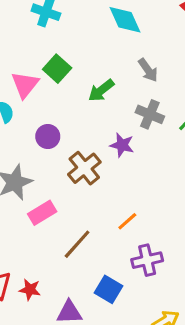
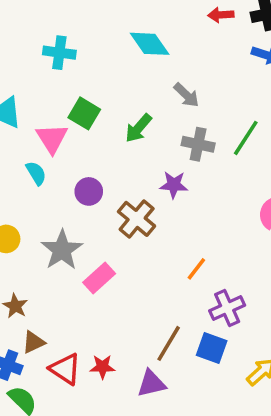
brown line: (77, 244) -> (169, 343), moved
blue square: (109, 289) -> (212, 348), moved

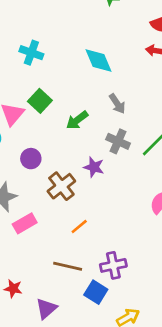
orange line: (196, 269) -> (79, 227), moved
brown line: (169, 343) -> (68, 266), moved, turned 60
purple triangle: (151, 384) -> (46, 309), turned -40

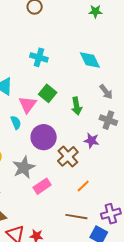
green arrow: (77, 120) -> (77, 106), turned -60
purple circle: (31, 159) -> (44, 137), size x1.6

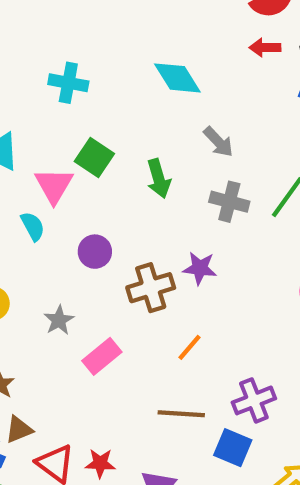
purple circle: (44, 137) -> (95, 252), size x0.6
purple star: (91, 141) -> (200, 268), moved
brown cross: (68, 156) -> (151, 288), turned 30
gray star: (24, 167) -> (59, 320), size x0.6

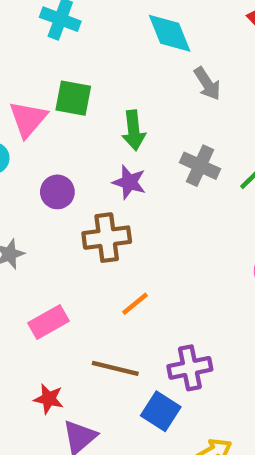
gray arrow: (218, 142) -> (207, 84), moved
green square: (94, 157) -> (73, 98), turned -33
purple star: (200, 268) -> (129, 182), moved
pink rectangle: (102, 356) -> (49, 322), moved
red star: (100, 463) -> (49, 399), moved

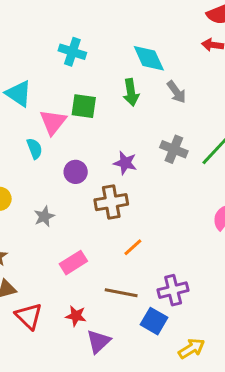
green arrow: (134, 130) -> (131, 92), moved

